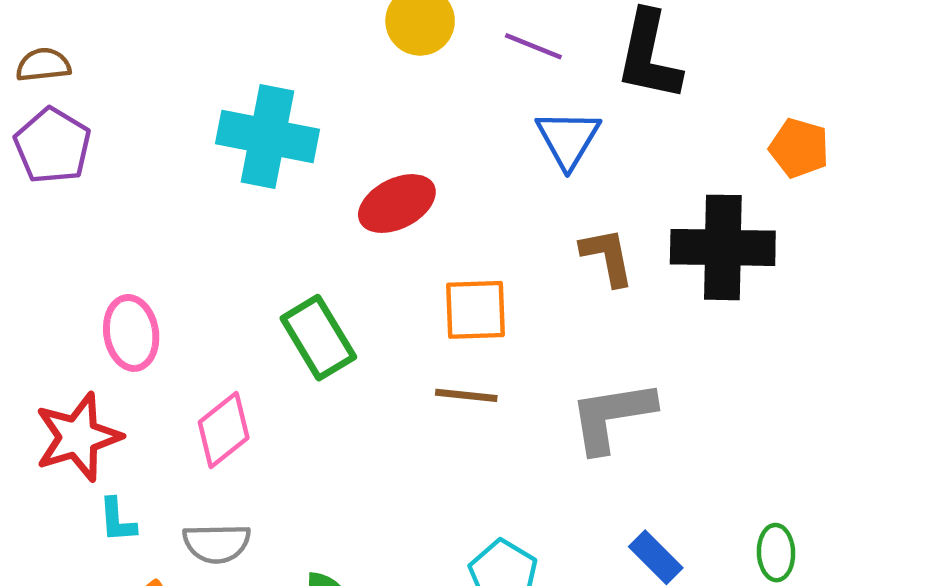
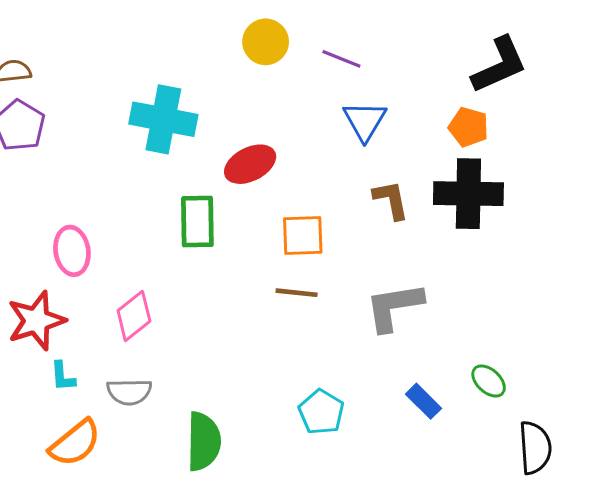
black L-shape: (649, 56) -> (499, 65), moved, turned -126
orange pentagon: (799, 148) -> (468, 127), moved
green rectangle: (318, 338) -> (197, 221), moved, turned 30
green ellipse: (776, 553) -> (489, 381), moved, turned -45

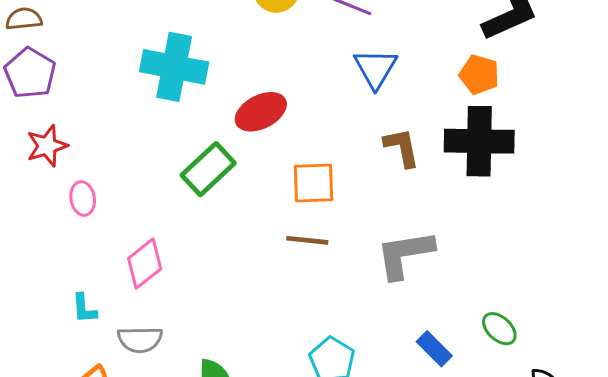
green rectangle: (197, 221) -> (208, 169), turned 48
pink ellipse: (72, 251) -> (83, 199), size x0.7
red star: (36, 321) -> (47, 146), moved, size x0.7
cyan L-shape: (63, 376) -> (84, 309), moved

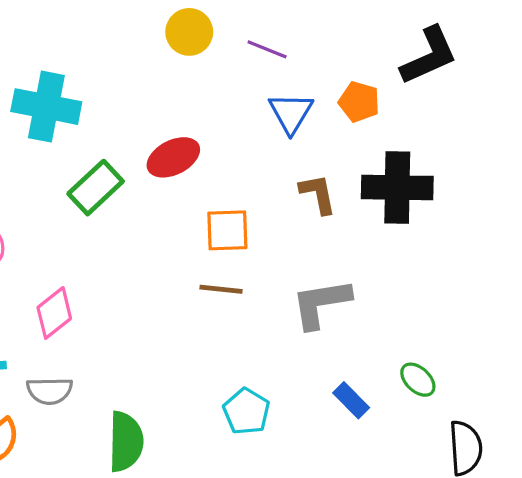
cyan cross: (174, 67) -> (46, 107), moved
orange pentagon: (479, 75) -> (359, 102), moved
green rectangle: (208, 169) -> (96, 188), moved

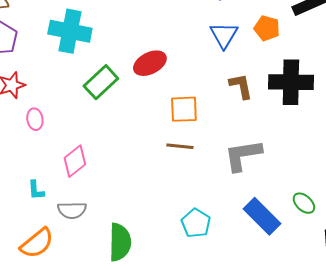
blue rectangle: (351, 400) -> (262, 216), size x1.6

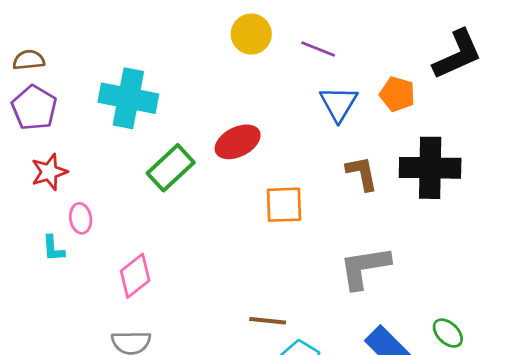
brown line: (180, 146) -> (268, 321), moved
cyan L-shape: (36, 190) -> (53, 248), moved

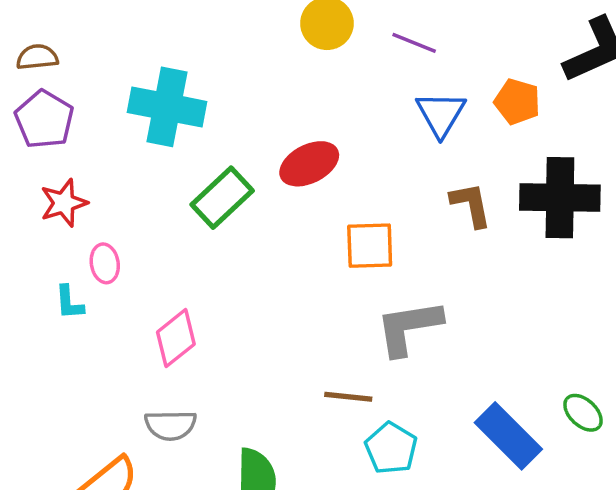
gray L-shape: (365, 268) -> (409, 327), moved

